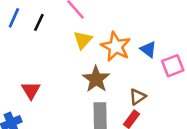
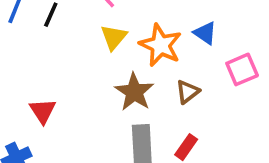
blue triangle: (148, 49) -> (205, 33), moved
brown triangle: (138, 97) -> (188, 92), moved

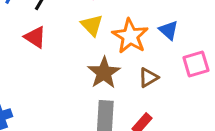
yellow triangle: (114, 37) -> (92, 25), turned -30
red triangle: (43, 111) -> (35, 37), moved, turned -30

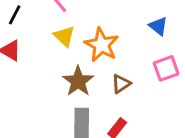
blue triangle: (169, 30) -> (158, 26), moved

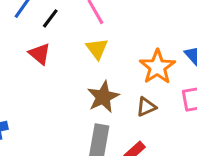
orange star: (102, 45) -> (157, 67), moved

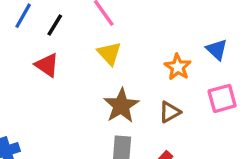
orange star: (157, 67) -> (178, 67), size x0.7

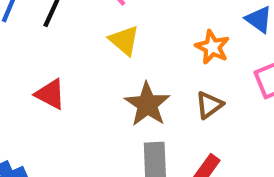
red triangle: (47, 65) -> (50, 94), moved

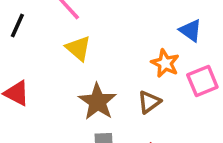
orange star: (212, 47) -> (165, 63), moved

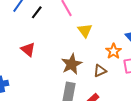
yellow triangle: (78, 48) -> (85, 30), moved

